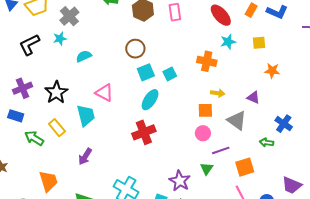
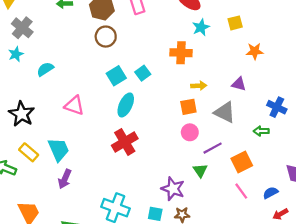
brown circle: (135, 49) -> (106, 37), moved
cyan trapezoid: (86, 115) -> (58, 149), moved

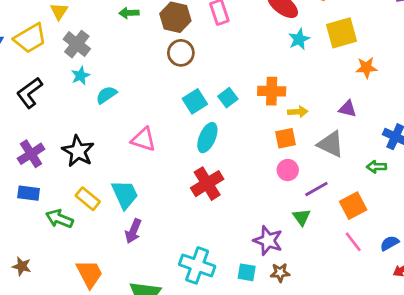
yellow square: (235, 23) -> (342, 33), size x1.6
orange cross: (181, 53) -> (272, 91), moved
cyan star: (16, 54) -> (80, 76), moved

